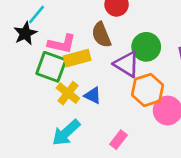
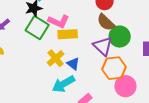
brown semicircle: (101, 35) -> (106, 22), moved, turned -36
green square: (51, 67) -> (37, 28), moved
cyan arrow: (66, 133) -> (63, 84), moved

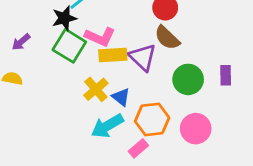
green circle: (120, 37) -> (188, 79), moved
purple triangle: (103, 46) -> (143, 57), moved
orange hexagon: (114, 68) -> (152, 119), moved

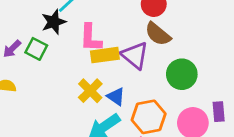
pink L-shape: (100, 37) -> (91, 38), turned 72
green square: (69, 46) -> (36, 49), moved, size x0.7
purple rectangle: (226, 75) -> (219, 112), moved

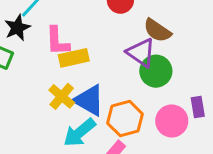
brown semicircle: (158, 34) -> (157, 30), moved
purple triangle: (135, 55) -> (141, 53), moved
blue triangle: (116, 97) -> (89, 100), size x1.6

